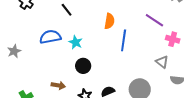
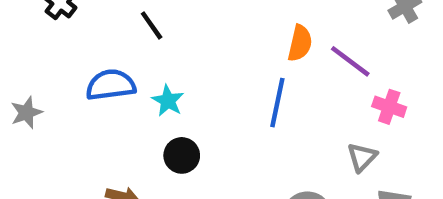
orange semicircle: (109, 21) -> (300, 43), moved
gray triangle: (162, 62) -> (362, 157), turned 32

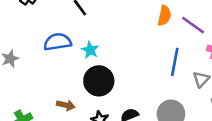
blue line: (277, 103) -> (175, 62), moved
black circle: (182, 155) -> (99, 81), size x1.5

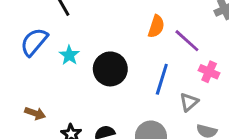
blue semicircle: (58, 42) -> (34, 42), turned -48
black circle: (99, 81) -> (110, 69), moved

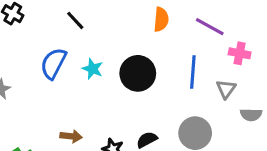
orange semicircle: (156, 26) -> (161, 19), moved

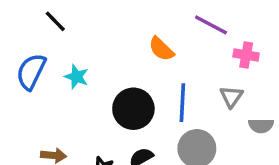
orange semicircle: (161, 19) -> (161, 49), moved, turned 130
blue line: (193, 72) -> (182, 103), moved
black circle: (138, 73) -> (133, 109), moved

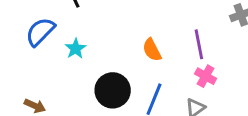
purple line: (211, 25) -> (199, 44), turned 32
pink cross: (246, 55) -> (206, 76), moved

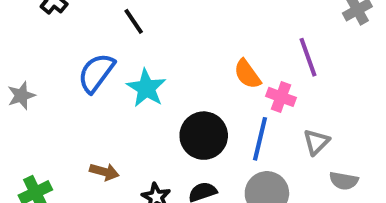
cyan star: (76, 49) -> (146, 88), size x1.4
pink cross: (206, 76) -> (281, 97), moved

